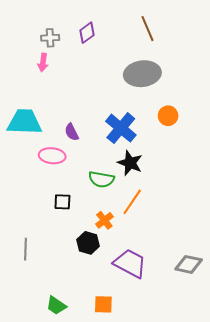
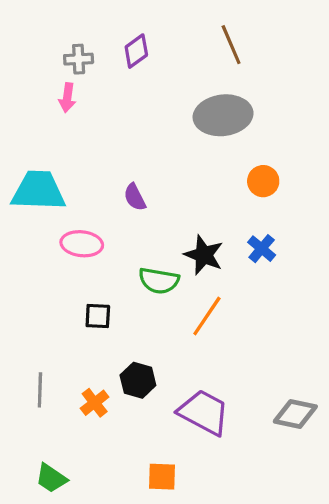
blue cross: (121, 128) -> (262, 249), moved, size x0.6
purple semicircle: (72, 132) -> (135, 197), moved
orange cross: (104, 220) -> (95, 403), moved
green trapezoid: (56, 305) -> (51, 478), moved

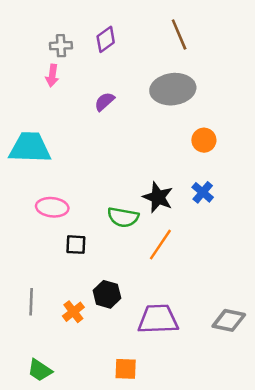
purple semicircle: (135, 197) -> (104, 102), moved, turned 75
pink ellipse: (82, 244) -> (52, 207), moved
purple trapezoid: (204, 412) -> (158, 319), turned -30

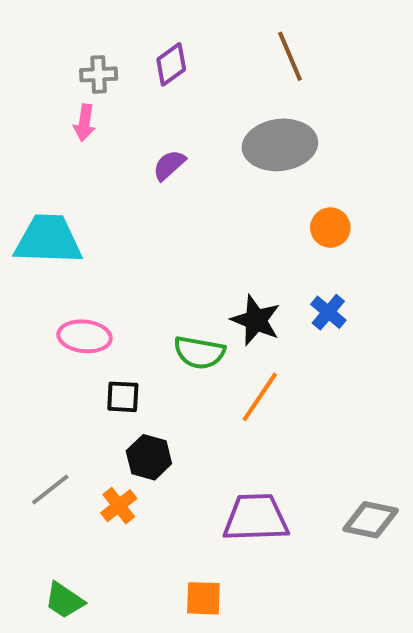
black hexagon: (107, 294) -> (149, 457), moved
gray line: (31, 302) -> (50, 490), turned 50

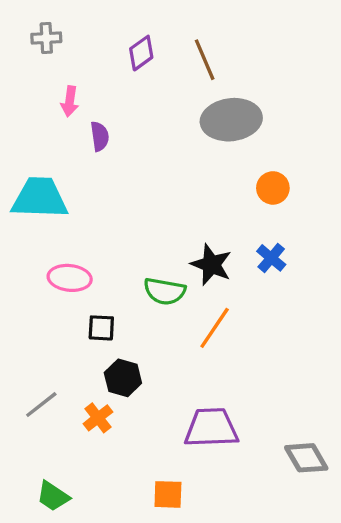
brown line: (290, 56) -> (205, 60), moved
gray cross: (99, 74) -> (46, 38), moved
purple semicircle: (169, 165) -> (100, 136), moved, turned 124
gray diamond: (371, 520) -> (306, 458), moved, turned 48

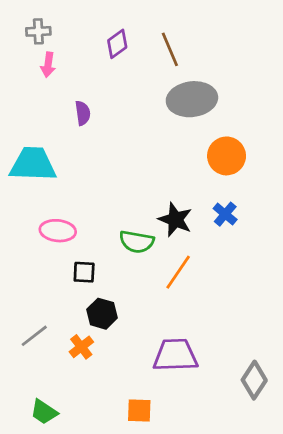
pink arrow: (70, 101) -> (48, 65), moved
orange circle: (273, 188) -> (227, 156), size x1.4
gray diamond: (306, 458) -> (254, 380), turned 63

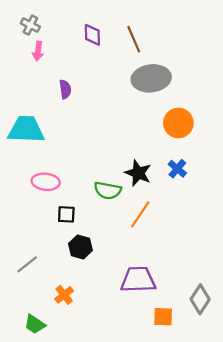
gray cross: (38, 31) -> (30, 25), turned 30
purple diamond: (117, 44) -> (92, 35), turned -55
orange cross: (81, 347) -> (64, 295), moved
orange square: (139, 410) -> (163, 317), moved

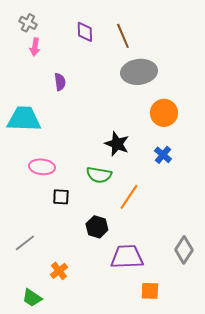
black star: (138, 173) -> (117, 144), moved
black hexagon: (80, 247) -> (97, 227), moved
gray diamond: (200, 299) -> (184, 250), moved

